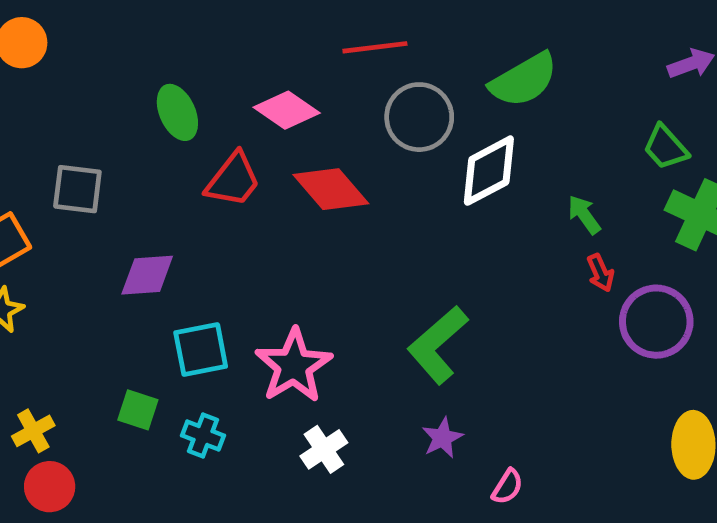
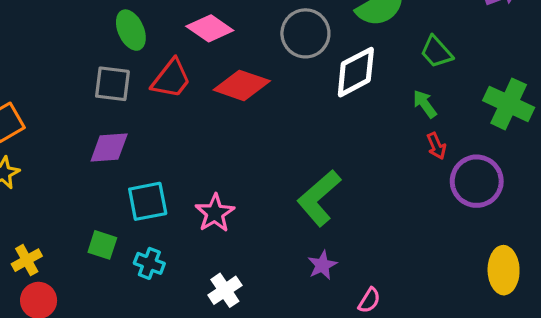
green trapezoid: (666, 147) -> (436, 52), moved
gray square: (77, 189) -> (112, 84), moved
red diamond: (331, 189) -> (242, 85), turned -30
pink star: (294, 366) -> (215, 213), size x0.7
white cross: (324, 449) -> (225, 290), moved

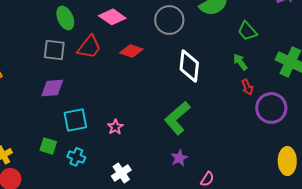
white diamond: (356, 72) -> (189, 66), moved, turned -56
red diamond: (242, 85) -> (131, 51), size x0.7
pink star: (215, 213) -> (115, 127), size x0.7

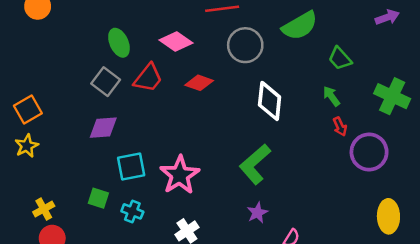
gray square: (54, 50) -> (106, 82), turned 30
pink star: (115, 127) -> (180, 175), size x2.0

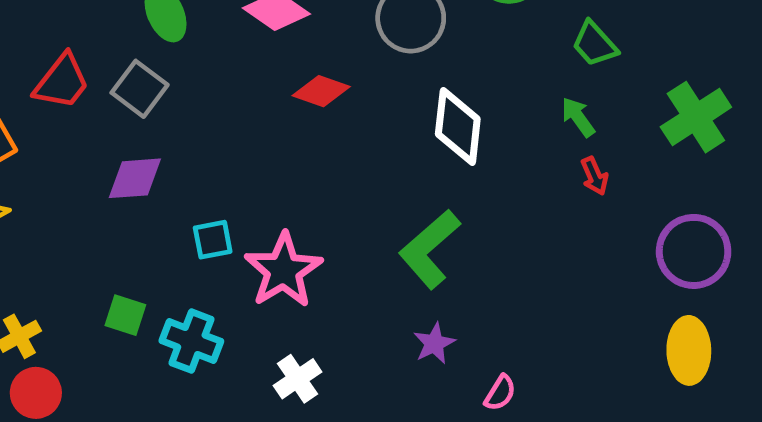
red trapezoid: (148, 78) -> (62, 82), moved
green cross: (392, 96) -> (696, 117), turned 32
purple circle: (369, 152) -> (694, 251), moved
cyan square: (131, 167) -> (213, 240), moved, size x0.7
cyan cross: (132, 211) -> (191, 341), size x1.4

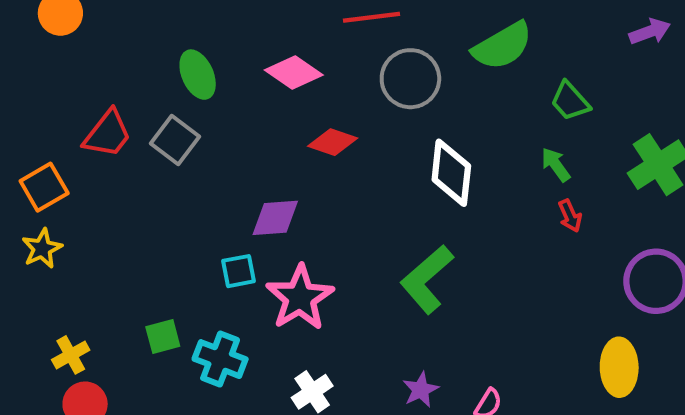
purple diamond: (135, 178) -> (275, 218), moved
green square: (125, 315) -> (163, 337), turned -33
purple star: (434, 343) -> (421, 390), moved
yellow ellipse: (689, 350) -> (619, 367), moved

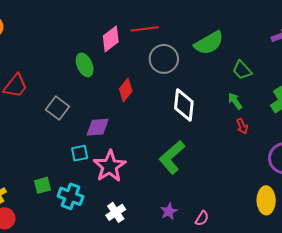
pink diamond: (294, 73) -> (111, 39), moved, turned -72
green ellipse: (198, 75) -> (85, 65), moved
gray square: (175, 140) -> (58, 108), moved
red diamond: (333, 142) -> (126, 90), turned -70

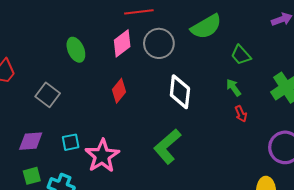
pink diamond: (111, 39) -> (122, 43), moved
red diamond: (126, 90) -> (119, 91), moved
purple diamond: (98, 127) -> (31, 141), moved

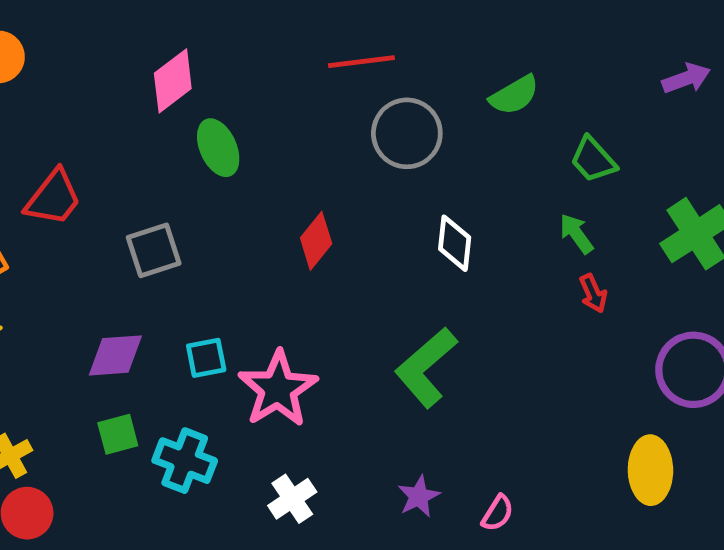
green semicircle: (206, 27) -> (514, 95), size x0.7
pink diamond: (122, 43) -> (173, 81), moved
white diamond: (180, 92) -> (455, 243), size x0.7
gray square: (48, 95) -> (154, 250), turned 35

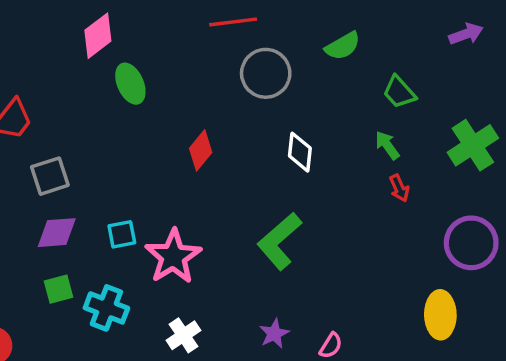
gray square: (154, 250) -> (50, 176), moved

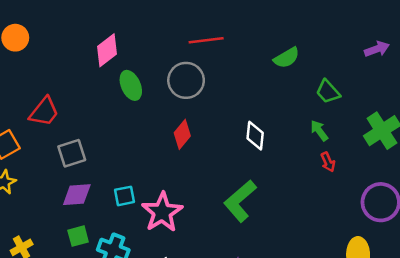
gray circle: (266, 73) -> (186, 80), moved

